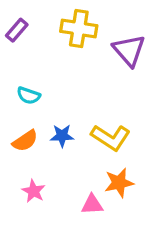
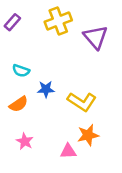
yellow cross: (79, 29) -> (58, 21), turned -30
blue star: (62, 136) -> (46, 89), moved

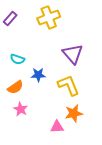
purple triangle: (95, 37) -> (73, 54), moved
yellow L-shape: (82, 102) -> (68, 85), turned -145
pink star: (25, 141) -> (21, 109), moved

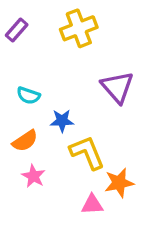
yellow L-shape: (68, 85) -> (87, 153), moved

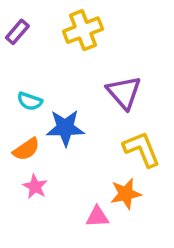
blue star: (62, 121) -> (65, 128), size x1.5
yellow L-shape: (87, 153) -> (142, 149), moved

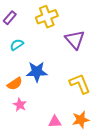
purple triangle: (124, 92) -> (75, 40), moved
cyan semicircle: (30, 101) -> (17, 45), moved, turned 128
orange star: (126, 194) -> (81, 120), moved

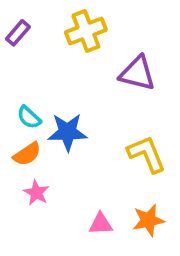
purple triangle: (75, 40) -> (137, 73), turned -35
cyan semicircle: (17, 45) -> (29, 117), moved, turned -104

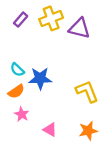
purple rectangle: (18, 33) -> (21, 20), moved
purple triangle: (137, 73) -> (79, 28), moved
pink triangle: (101, 224) -> (50, 130), moved, turned 32

